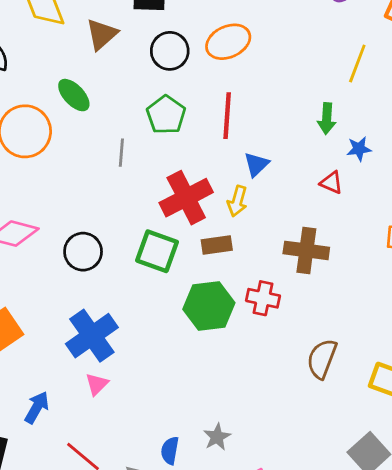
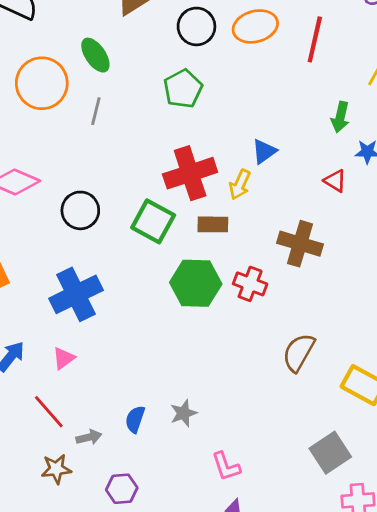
red line: (227, 116) -> (315, 39), moved
gray line: (121, 153) -> (96, 111), moved
pink triangle: (97, 384) -> (64, 358), moved

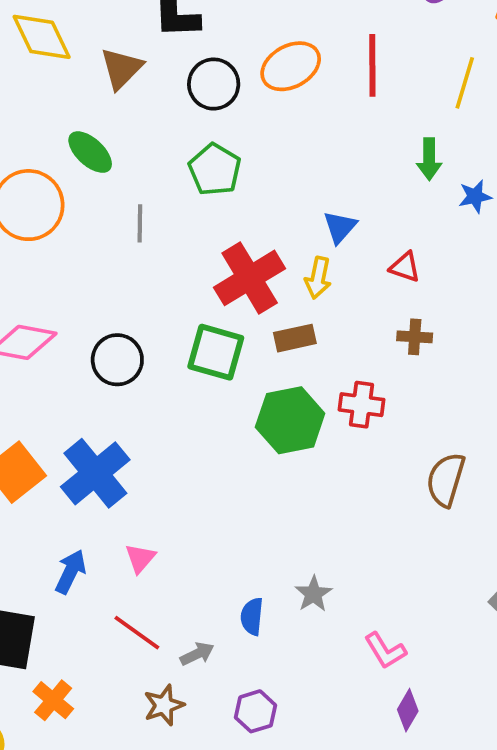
gray line: (96, 111) -> (140, 223), moved
red triangle: (335, 181) -> (405, 267), moved
brown cross: (300, 244) -> (415, 337), size x0.6
blue cross: (76, 294) -> (95, 473), moved

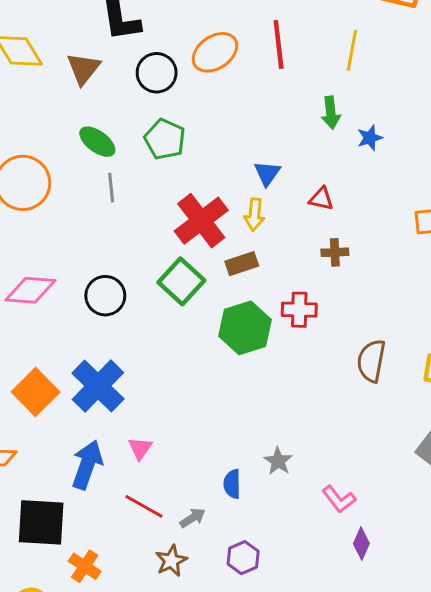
green ellipse: (90, 152) -> (97, 142), moved
green square: (216, 352) -> (181, 281), turned 33
blue arrow: (71, 572) -> (87, 465), size x1.4

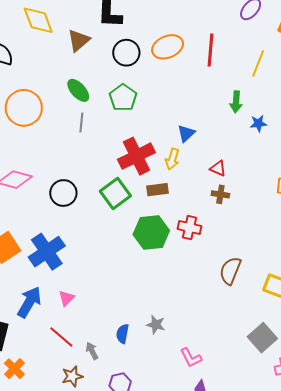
red triangle: (321, 199) -> (218, 168), moved
gray star: (278, 461) -> (156, 325), turned -30
gray arrow: (193, 518) -> (92, 351), turned -96

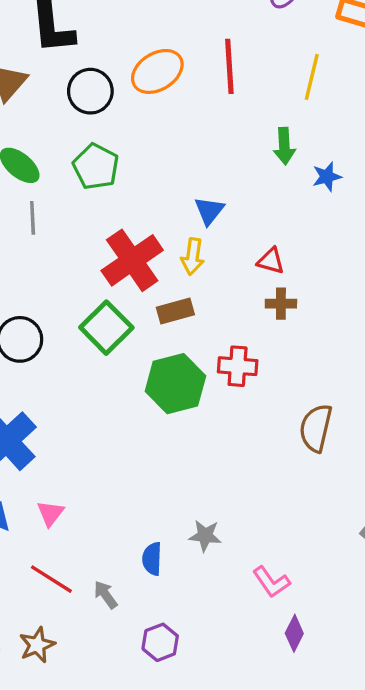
brown star: (72, 376) -> (37, 645), moved

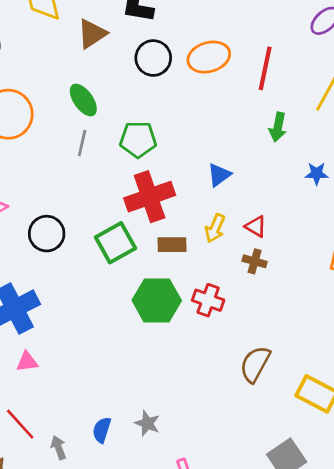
green arrow: (284, 146) -> (278, 127), moved
green pentagon: (96, 167) -> (138, 139), moved, turned 30
yellow arrow: (193, 257) -> (215, 228), moved
pink triangle: (50, 513) -> (27, 362), moved, turned 30

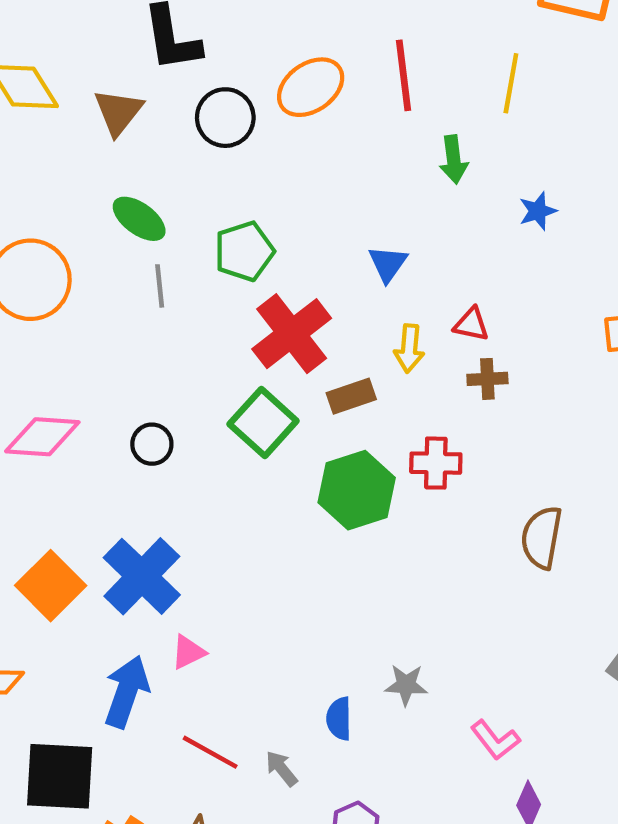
black circle: (47, 234) -> (152, 444), size x0.7

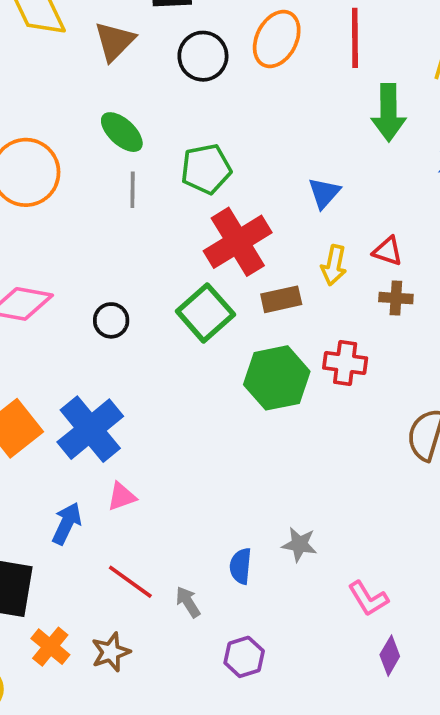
orange ellipse: (311, 87) -> (277, 39), turned -34
green arrow: (454, 159) -> (389, 113), size x1.4
blue arrow: (127, 692) -> (67, 524), size x0.7

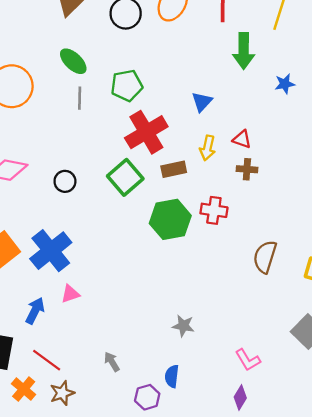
blue semicircle: (241, 566) -> (172, 376), moved
red line: (130, 582) -> (47, 360), moved
pink L-shape: (368, 599) -> (248, 360), moved

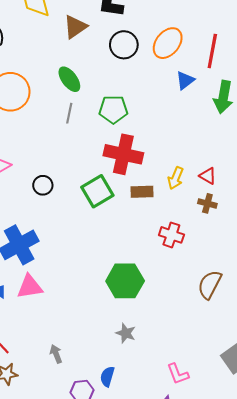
blue triangle: (202, 102) -> (185, 80), moved
red cross: (146, 132) -> (123, 154), turned 33
green hexagon: (170, 219) -> (125, 281), moved
pink triangle: (70, 294) -> (30, 287), size x1.5

